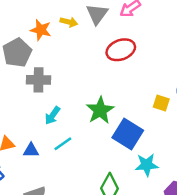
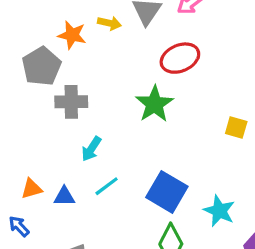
green star: (100, 110) -> (154, 104), moved
blue square: (128, 134) -> (167, 192), moved
cyan star: (147, 165) -> (219, 211), turned 30

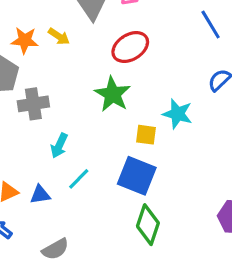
yellow arrow: (109, 23) -> (59, 36), moved, turned 30
yellow square: (236, 128) -> (146, 135), moved
cyan star: (219, 211) -> (177, 114), moved

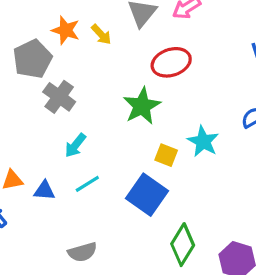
gray cross: (33, 104) -> (59, 97), turned 32
green diamond: (148, 225) -> (183, 245), moved
gray semicircle: (55, 249) -> (82, 252), moved

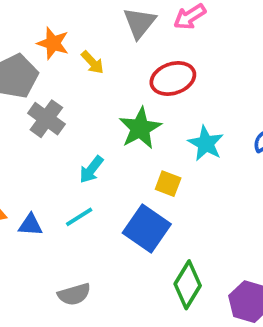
yellow arrow: (101, 34) -> (92, 62), moved
cyan star: (203, 141) -> (206, 143), moved
cyan arrow: (75, 145) -> (91, 170), moved

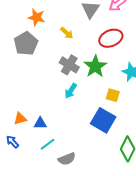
orange star: (53, 43) -> (37, 17), moved
gray cross: (46, 119) -> (69, 65), moved
cyan line: (79, 217) -> (48, 144), moved

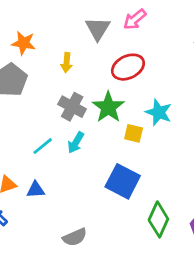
yellow arrow: (67, 33) -> (67, 63), turned 56
yellow square: (113, 95) -> (134, 133), moved
cyan line: (48, 144) -> (43, 146), moved

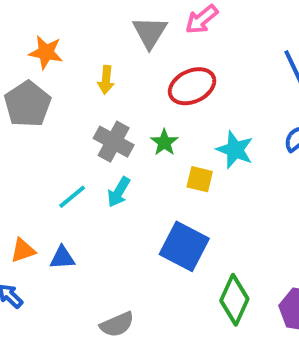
green star: (108, 107) -> (164, 142), size x0.6

